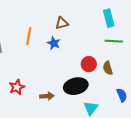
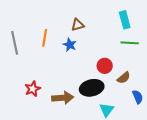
brown semicircle: (108, 68) -> (124, 78), moved, turned -112
brown arrow: (47, 96) -> (63, 98), size x1.5

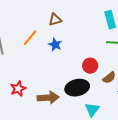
brown triangle: (78, 25) -> (55, 20), moved
orange line: (45, 38) -> (30, 38), turned 30

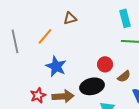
blue star: (55, 45) -> (56, 66), moved, size x1.5
red star: (18, 89) -> (38, 95), moved

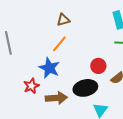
orange line: (45, 36) -> (59, 44), moved
red star: (38, 95) -> (31, 86), moved

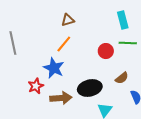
red circle: (98, 66) -> (106, 51), moved

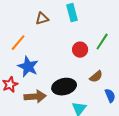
cyan rectangle: (123, 20) -> (72, 13), moved
green line: (128, 43) -> (102, 42), turned -60
orange line: (64, 44) -> (18, 43), moved

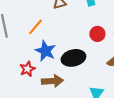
black ellipse: (64, 87) -> (73, 58), moved

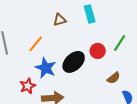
black ellipse: (73, 58) -> (74, 62), moved, turned -30

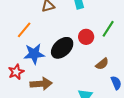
blue star: (46, 68) -> (34, 54), turned -30

